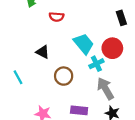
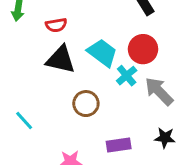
black triangle: (43, 52) -> (61, 60), moved, size x1.5
gray arrow: (105, 89) -> (159, 91), moved

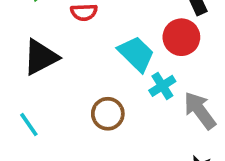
red circle: (143, 49) -> (181, 37), moved
black triangle: (61, 60) -> (41, 57), moved, turned -48

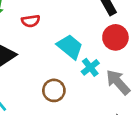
red circle: (181, 37) -> (115, 37), moved

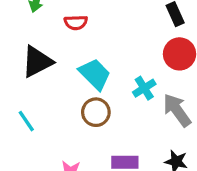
cyan trapezoid: (70, 47) -> (95, 74), moved

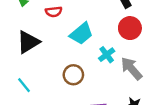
cyan trapezoid: (95, 74) -> (81, 34), moved, turned 100

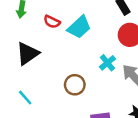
red semicircle: (54, 12) -> (52, 22), turned 35
cyan trapezoid: (81, 34) -> (79, 27), moved

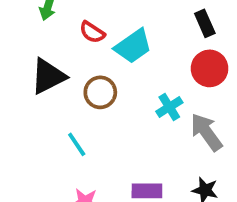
brown circle: (75, 85) -> (100, 92), moved
cyan line: (25, 98) -> (77, 144), moved

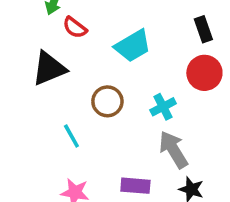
red semicircle: (92, 32) -> (75, 28), moved
brown circle: (100, 92) -> (107, 101), moved
gray arrow: (206, 132) -> (173, 150), moved

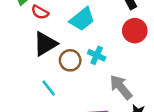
black triangle: (49, 68) -> (45, 44), moved
cyan cross: (163, 107) -> (97, 55), moved, turned -30

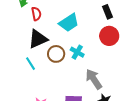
red semicircle: (40, 12) -> (36, 14), turned -136
cyan line: (49, 88) -> (31, 64), moved

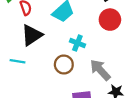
brown circle: (56, 54) -> (64, 65), moved
cyan line: (31, 64) -> (17, 61), moved, turned -40

